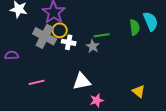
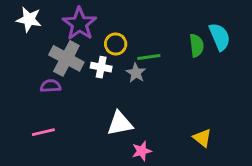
yellow circle: (60, 30) -> (116, 44), moved
purple semicircle: (12, 55) -> (51, 86), moved
pink line: (37, 82) -> (43, 132), moved

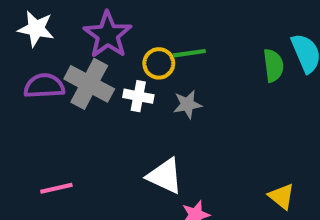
green line: (149, 57) -> (189, 53), moved
gray star: (136, 73) -> (187, 104), turned 30
purple semicircle: (51, 86) -> (44, 86), moved, size x1.4
white triangle: (120, 123) -> (165, 176), turned 36

